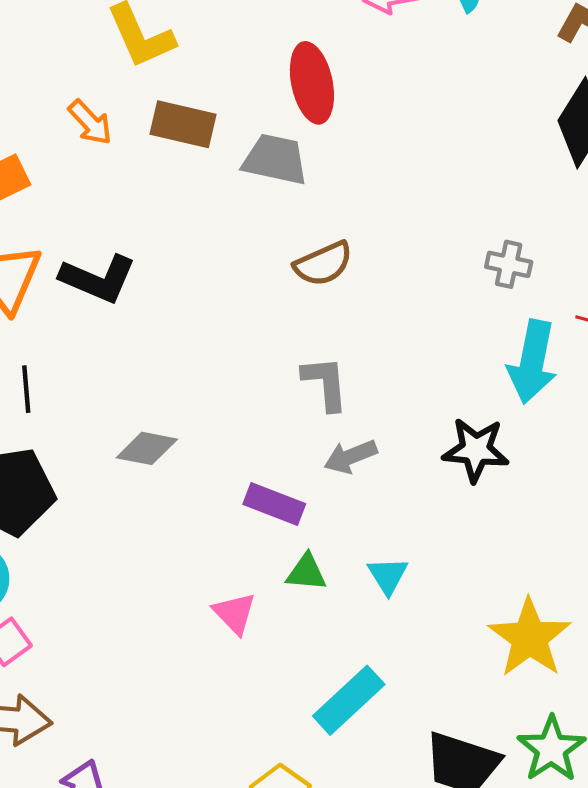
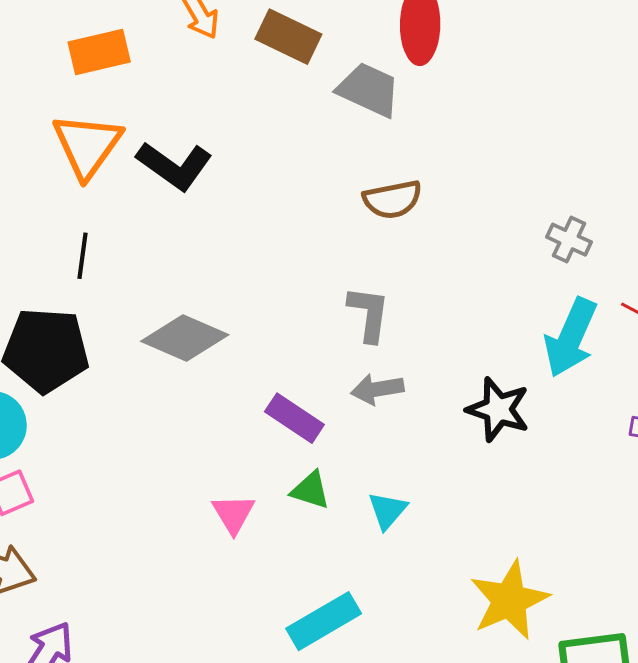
gray diamond: (147, 448) -> (185, 338), size x1.4

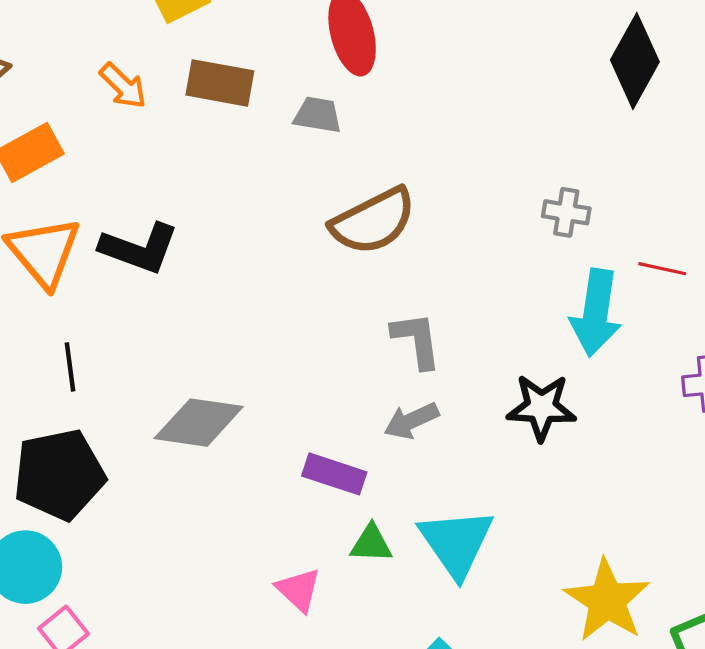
gray trapezoid: (369, 90) -> (318, 115), size x0.7
brown semicircle: (392, 199) -> (373, 221), size x1.4
gray L-shape: (369, 314) -> (417, 340), moved
cyan triangle: (387, 510) -> (456, 543), size x1.8

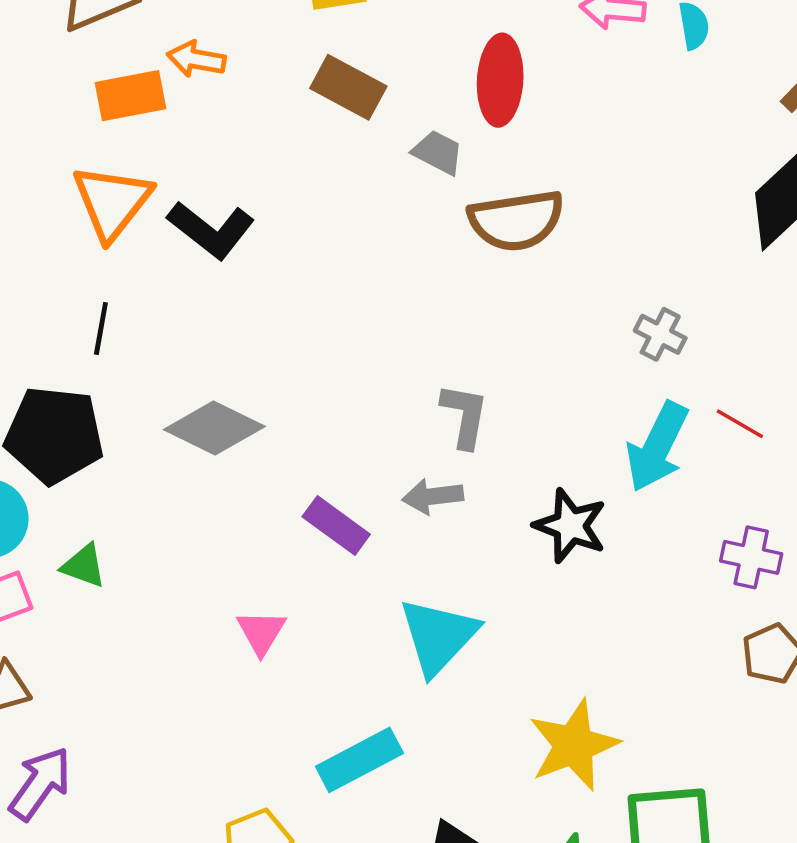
orange arrow: (123, 86) -> (196, 59), moved, turned 128
brown semicircle: (373, 221) -> (516, 220), moved
green triangle: (371, 544) -> (84, 566), moved

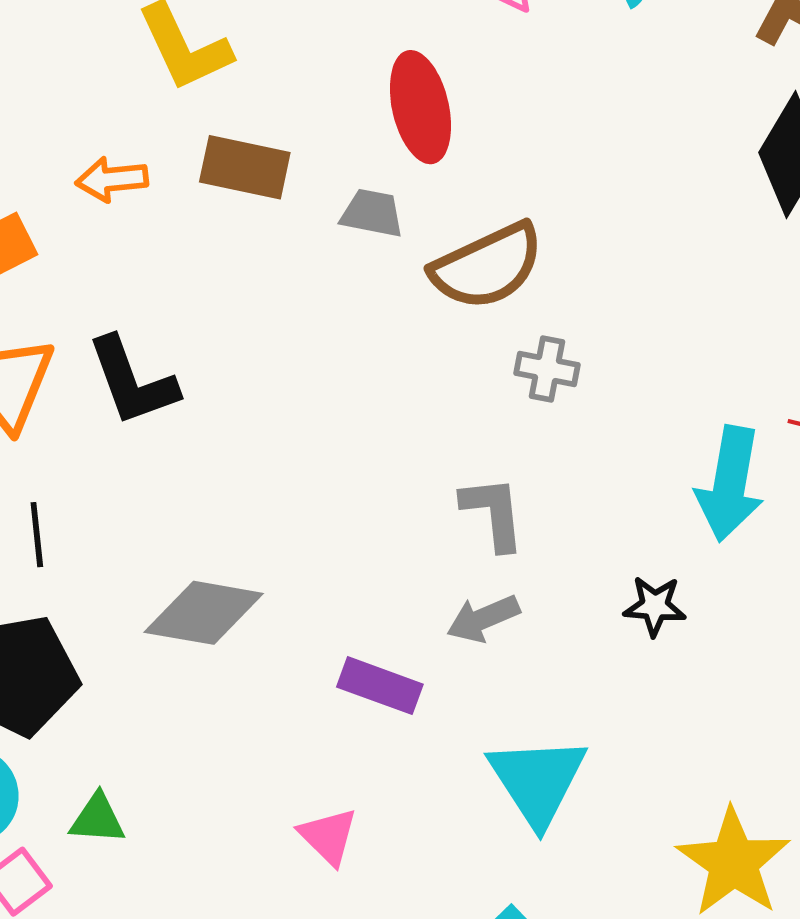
orange arrow: (196, 59) -> (112, 179), moved
black L-shape: (211, 230) -> (132, 381), turned 48
gray cross: (660, 334) -> (547, 369), moved
black star: (570, 526) -> (655, 606), size x0.7

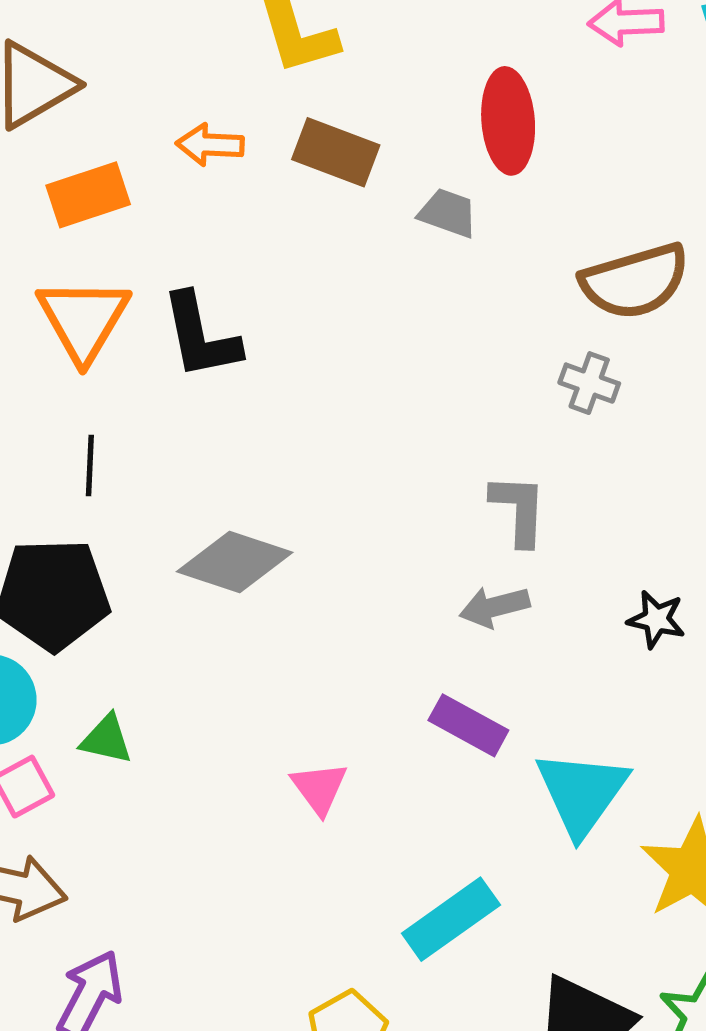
brown semicircle: (487, 266) -> (635, 281), moved
purple rectangle: (380, 686) -> (468, 725), moved
cyan triangle: (537, 781) -> (582, 793), moved

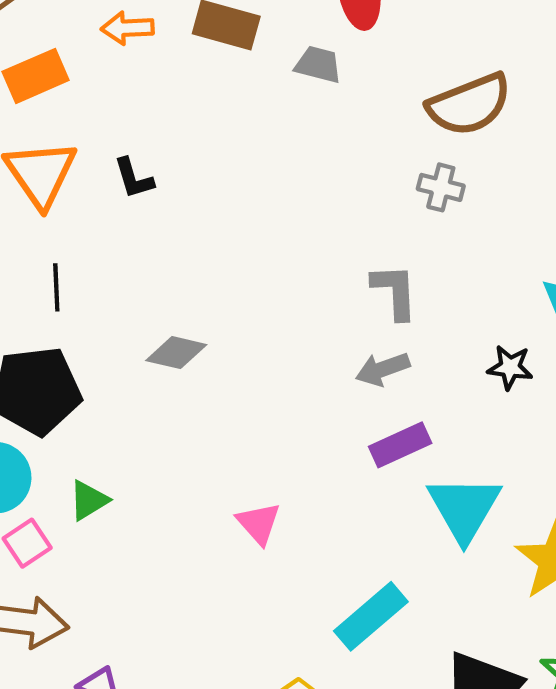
black L-shape: (201, 336) -> (134, 178), size x0.6
gray diamond: (235, 562) -> (176, 353), size x0.7
purple rectangle: (468, 725) -> (400, 445), moved, turned -48
green triangle: (106, 739) -> (89, 500), turned -39

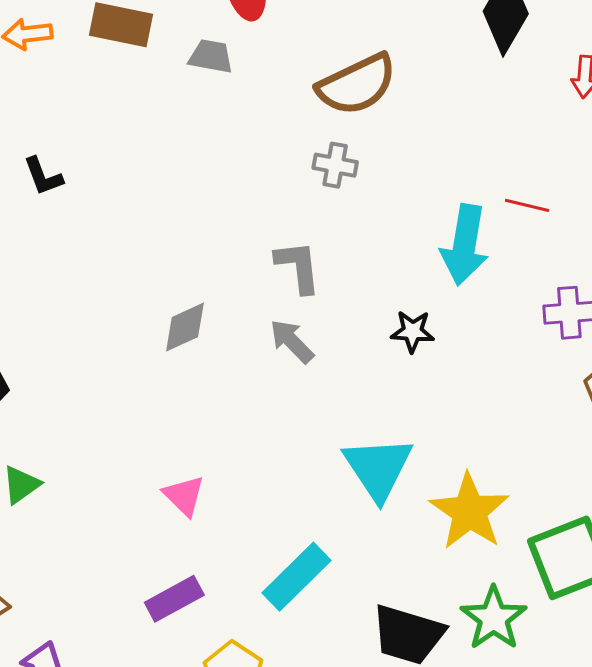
gray diamond: (176, 353) -> (185, 327), moved, turned -34
gray arrow: (383, 369) -> (292, 341), turned 69
purple rectangle: (400, 445) -> (174, 599), moved

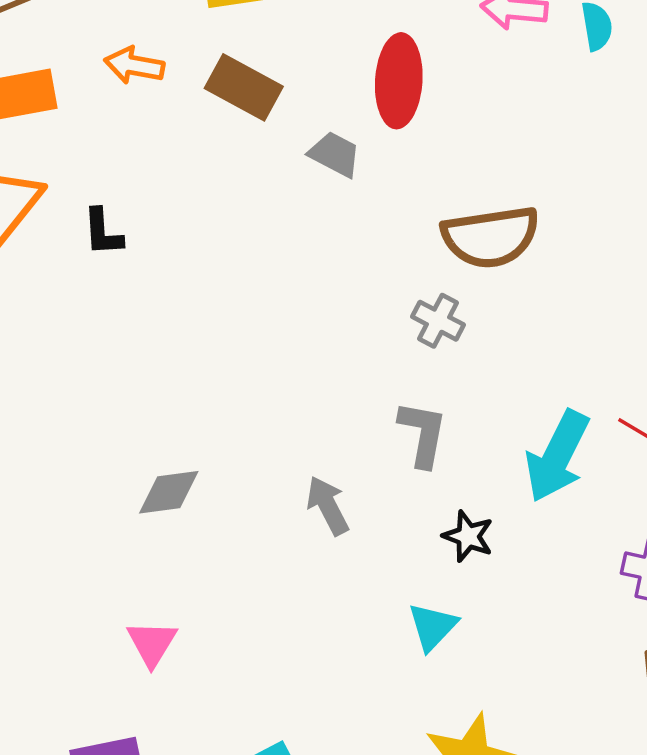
gray L-shape: (298, 267) -> (423, 434), moved
gray diamond: (185, 327) -> (169, 492), moved
cyan triangle: (378, 468) -> (433, 627), moved, size x0.6

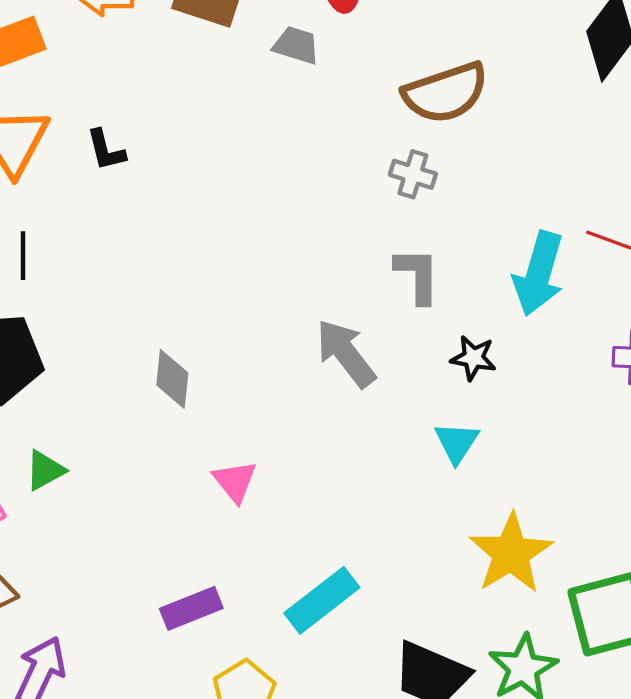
gray diamond: (169, 492) -> (172, 379), moved, turned -66
gray arrow: (328, 506) -> (346, 353), size x1.4
pink triangle: (152, 643) -> (235, 481), moved

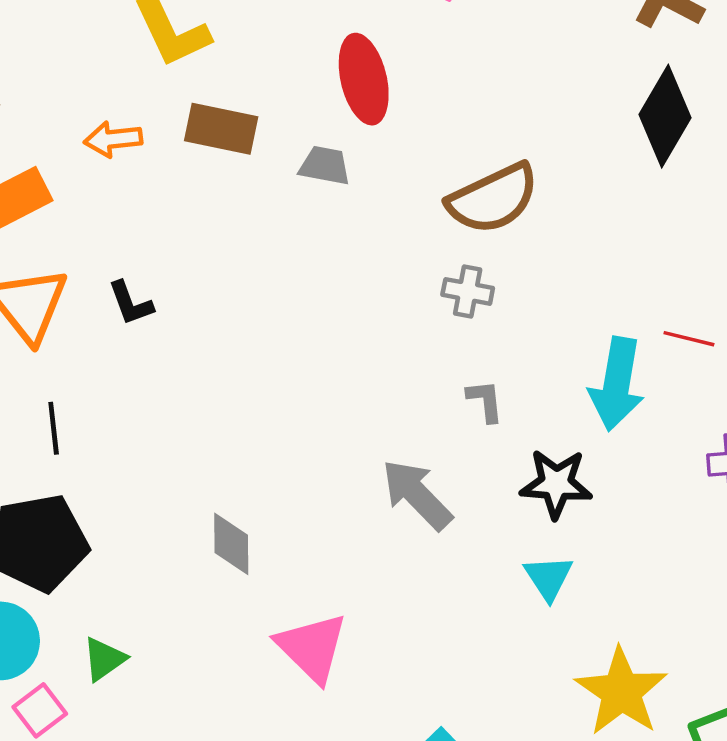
gray L-shape: (417, 275) -> (485, 401), size x0.7
black star: (473, 358) -> (556, 484), size x1.4
pink triangle: (235, 481) -> (312, 648), size x1.5

